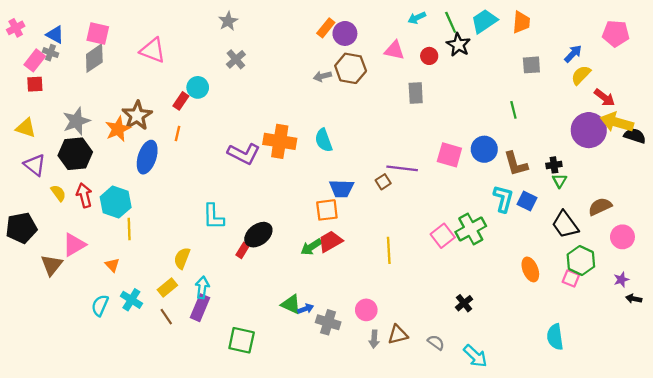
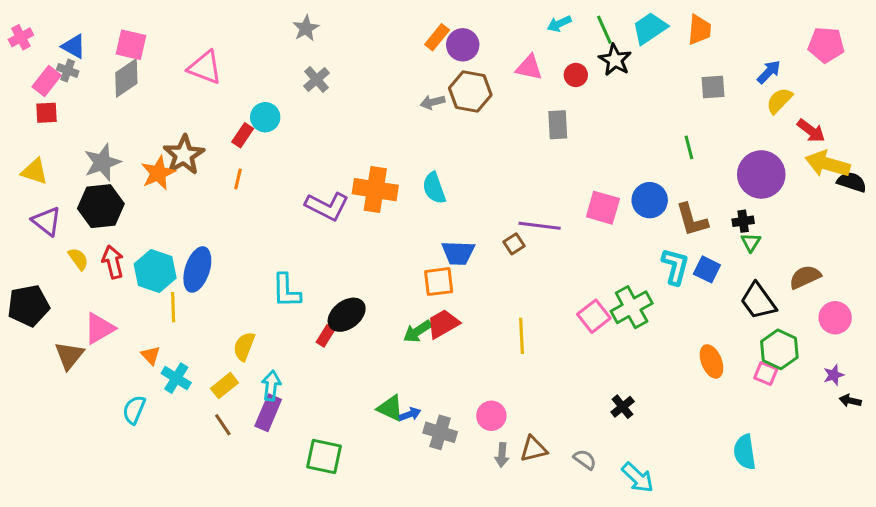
purple circle: (589, 130) -> (761, 174), moved
blue ellipse: (147, 157) -> (197, 269), moved
cyan cross: (131, 300) -> (176, 378), moved

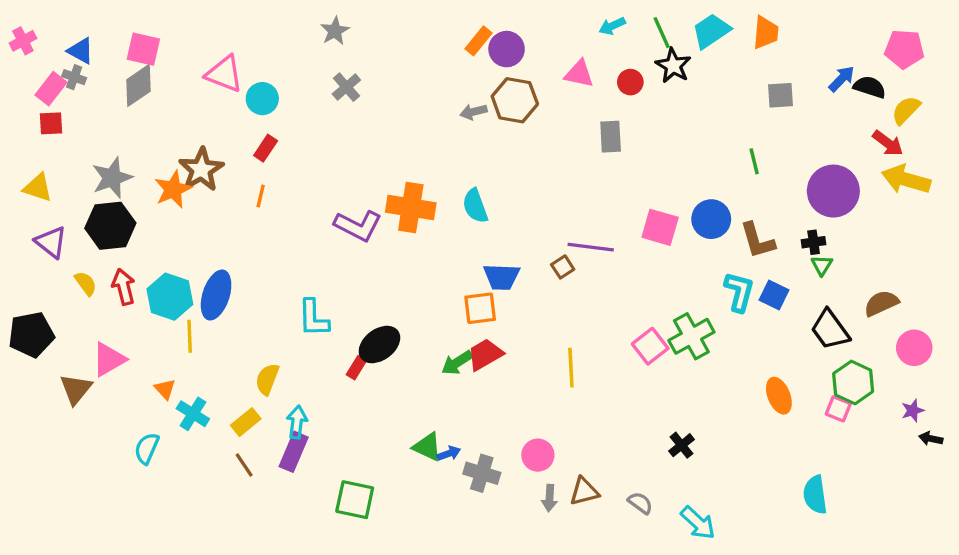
yellow semicircle: (779, 101) -> (906, 110), moved
cyan circle: (265, 117) -> (262, 99), moved
black semicircle: (852, 182) -> (870, 87), moved

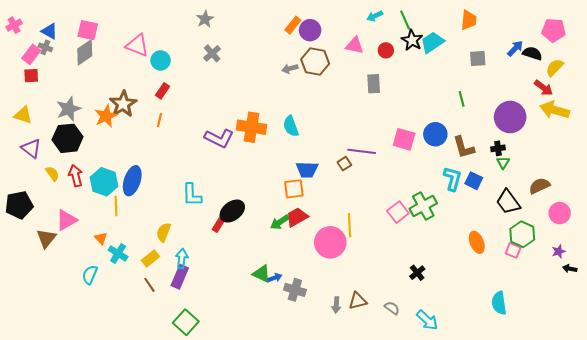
cyan trapezoid: (711, 31) -> (432, 42), moved
pink circle: (538, 455) -> (330, 242), moved, size x1.6
green square: (355, 500) -> (186, 322), moved, turned 30

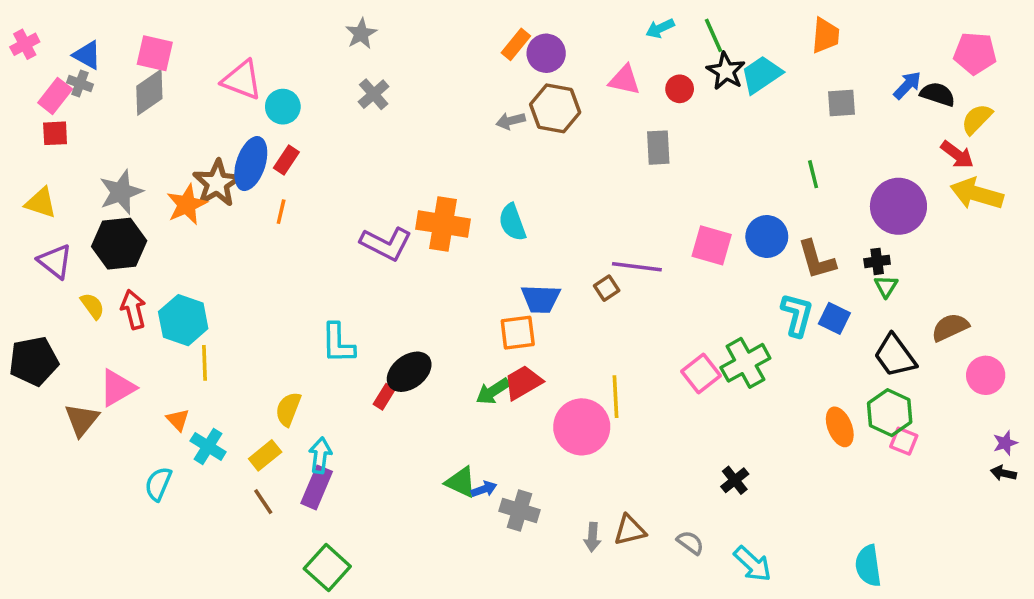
blue ellipse: (132, 181) -> (251, 164), moved
green hexagon: (522, 234) -> (890, 413), moved
purple star: (559, 251) -> (1005, 443), moved
cyan semicircle: (499, 303) -> (868, 566), moved

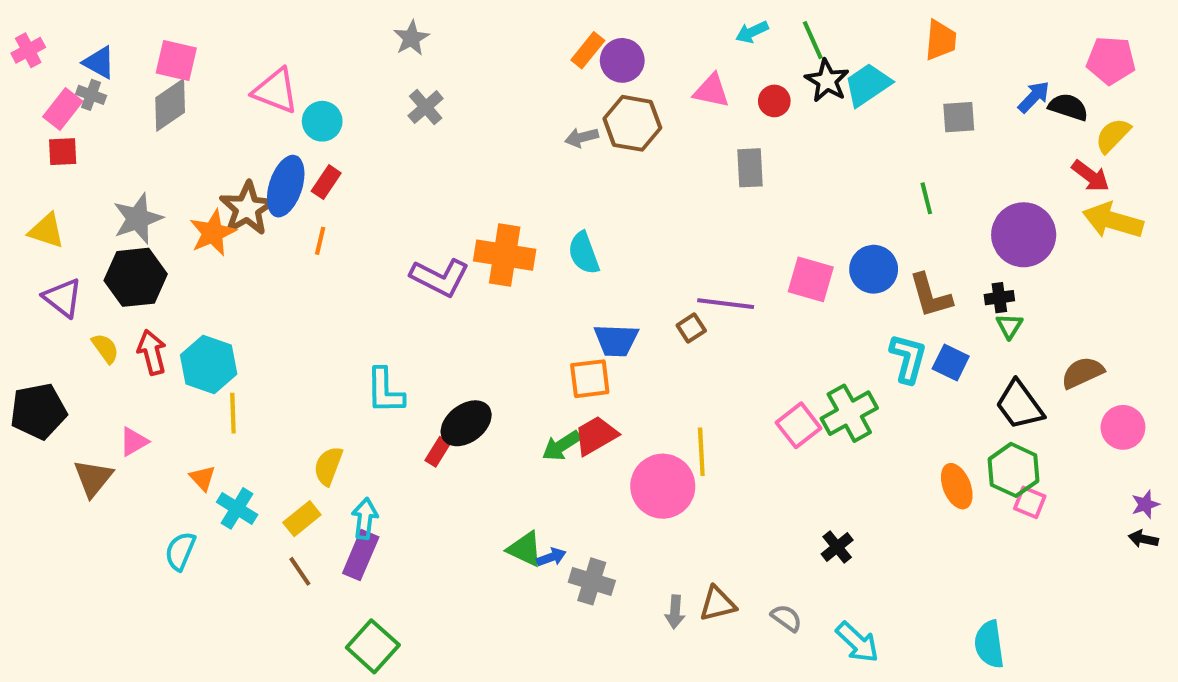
pink triangle: (117, 388) -> (134, 442), size x0.7

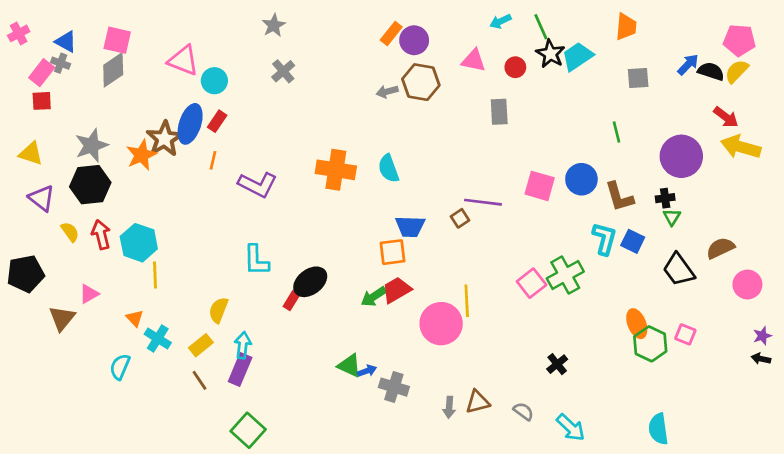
yellow semicircle: (1113, 135) -> (737, 71), moved
purple L-shape: (440, 277) -> (258, 185), moved
green hexagon: (1014, 470) -> (650, 344), moved

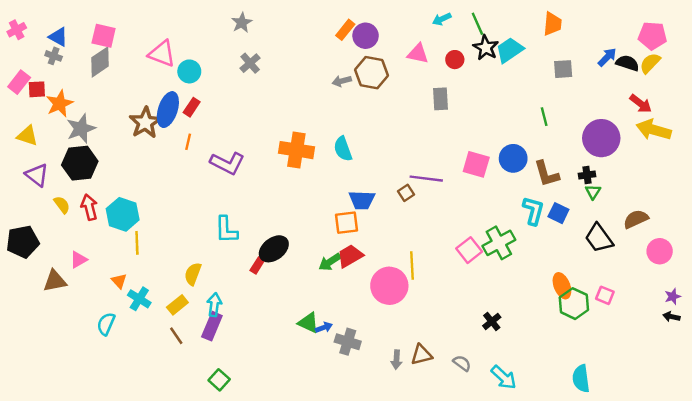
pink rectangle: (42, 73) -> (19, 82), moved
orange star: (142, 155) -> (60, 104), moved
brown triangle: (62, 318) -> (55, 281), turned 40
green square: (248, 430) -> (219, 380), size x0.7

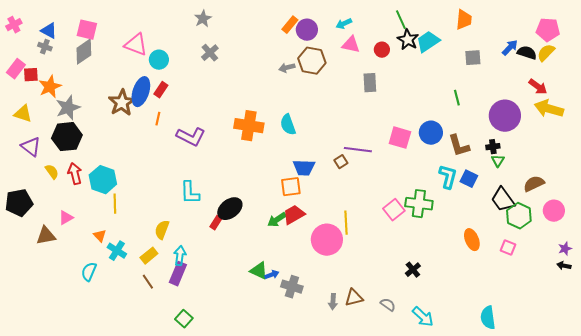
cyan arrow: (442, 19) -> (344, 24), moved
green cross: (499, 243) -> (419, 204), turned 36
green hexagon: (574, 304) -> (519, 216), moved

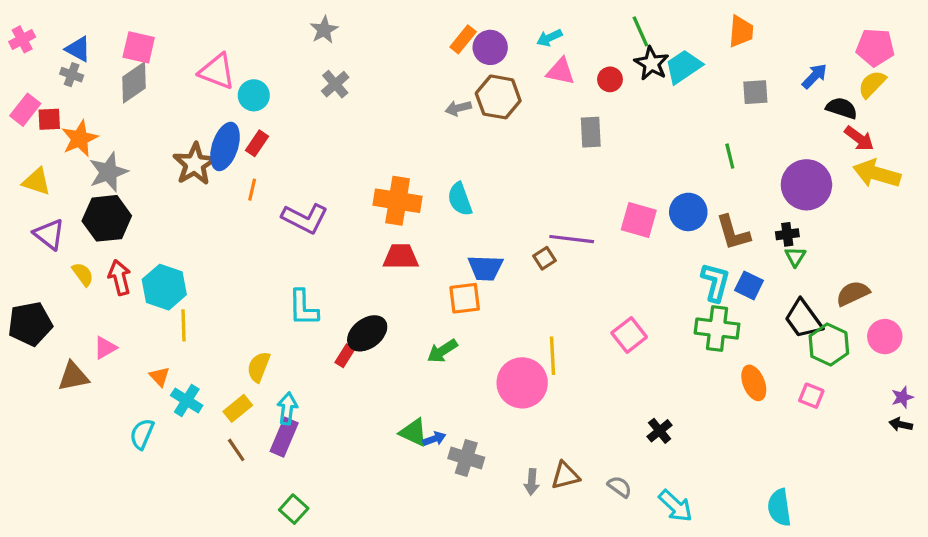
black semicircle: (527, 53) -> (842, 108), moved
green cross: (419, 204) -> (717, 329), moved
red trapezoid: (294, 215) -> (401, 257), moved, turned 30

